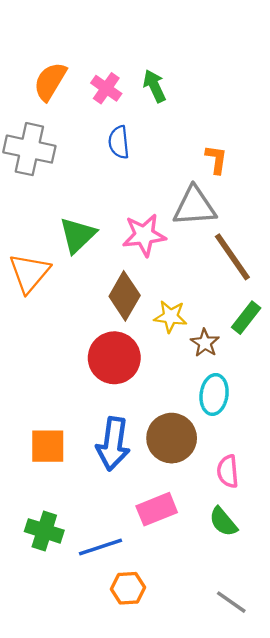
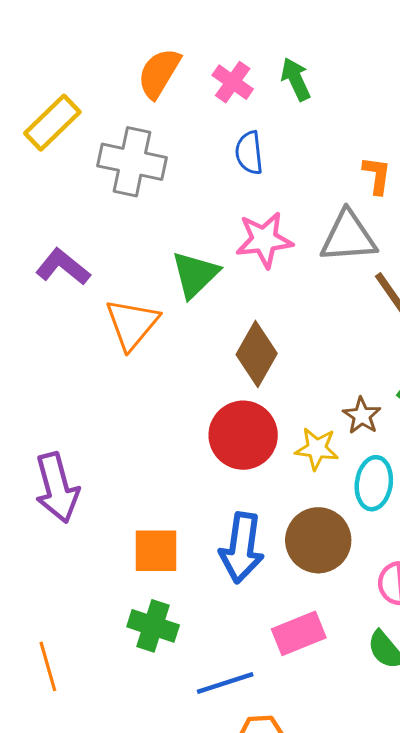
pink star: (144, 235) -> (264, 240), moved
yellow star: (170, 317) -> (317, 449), moved
green cross: (44, 531) -> (153, 626), moved

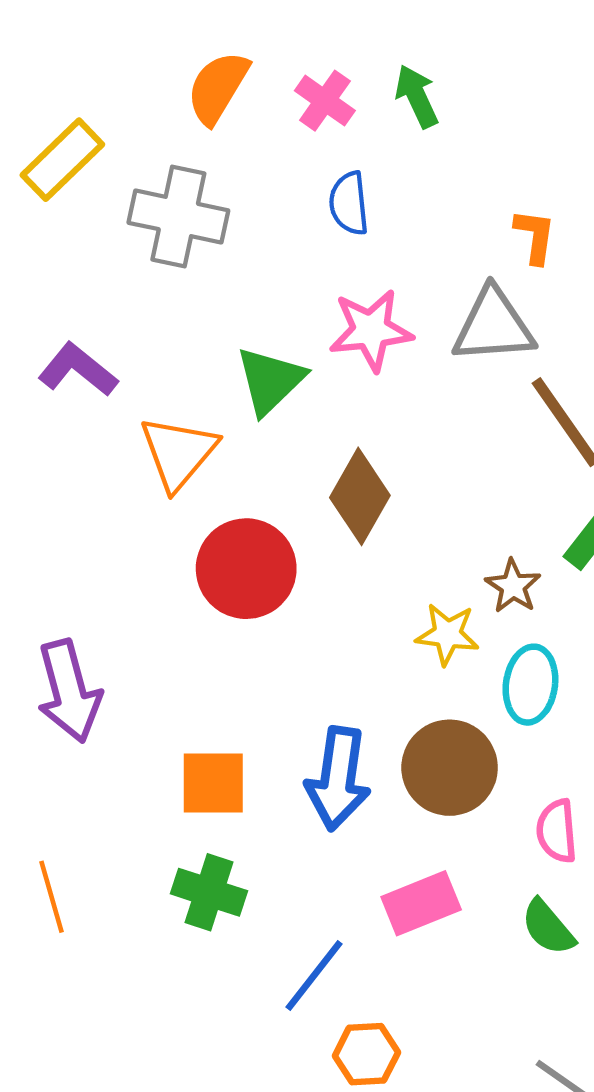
red circle: (243, 435) -> (246, 569), moved
orange line: (48, 666) -> (52, 897), moved
blue line: (225, 683) -> (314, 975), turned -34

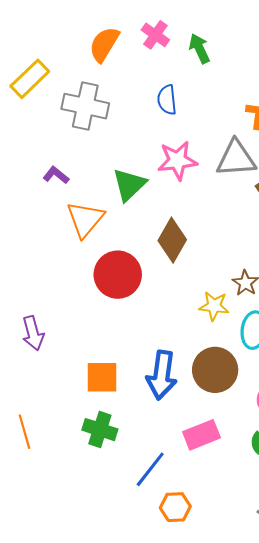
pink cross: (325, 101) -> (155, 35), moved
purple L-shape: (78, 370) -> (56, 175), moved, size x0.7
purple arrow: (69, 691) -> (33, 333), size x0.7

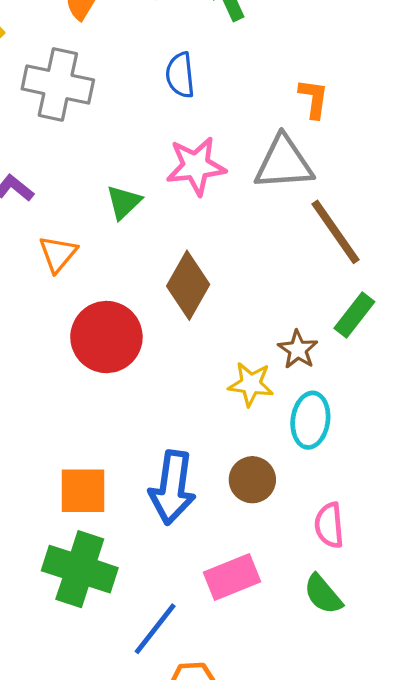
green triangle: (129, 185) -> (124, 202), size x0.7
orange triangle: (85, 219) -> (58, 254), size x0.7
brown circle: (215, 370) -> (252, 480), size x0.7
green cross: (100, 430) -> (80, 569), size x1.4

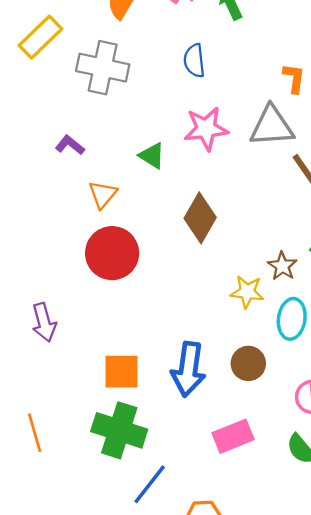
green triangle: (124, 202) -> (152, 156), turned -44
red circle: (106, 337) -> (112, 253), moved
blue line: (155, 629) -> (150, 484), moved

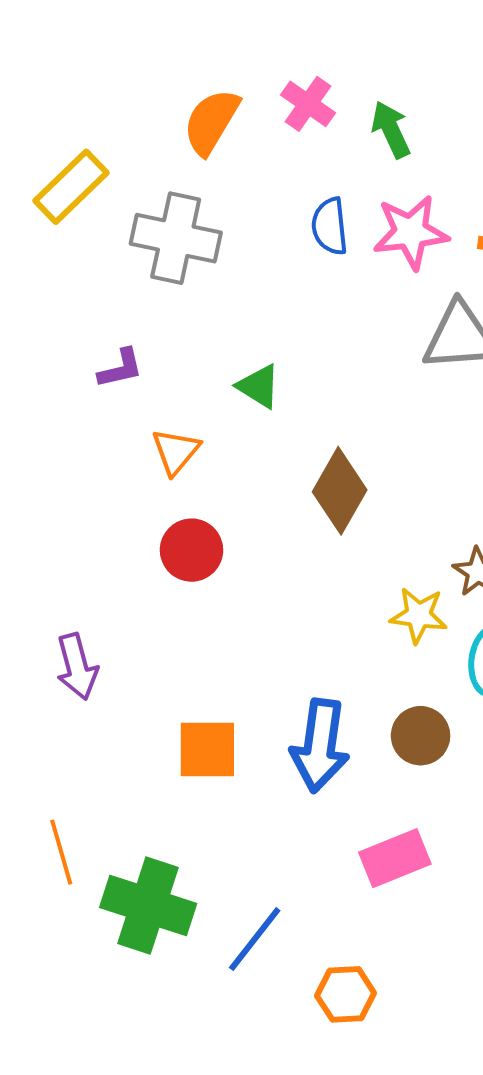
pink star: (206, 129) -> (411, 232), moved
purple L-shape: (70, 145) -> (120, 368), turned 128
red circle: (112, 253) -> (192, 550), size x0.7
green cross: (119, 430) -> (148, 905), moved

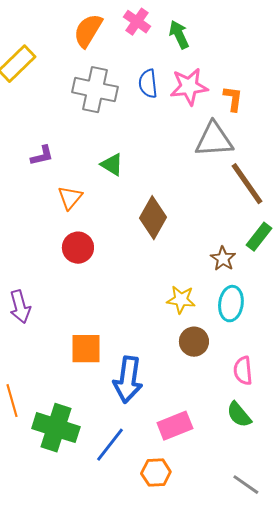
gray cross: (176, 238) -> (95, 90), moved
yellow star: (419, 615) -> (181, 300), moved
blue arrow: (320, 746) -> (128, 380), moved
pink rectangle: (395, 858) -> (175, 426), moved

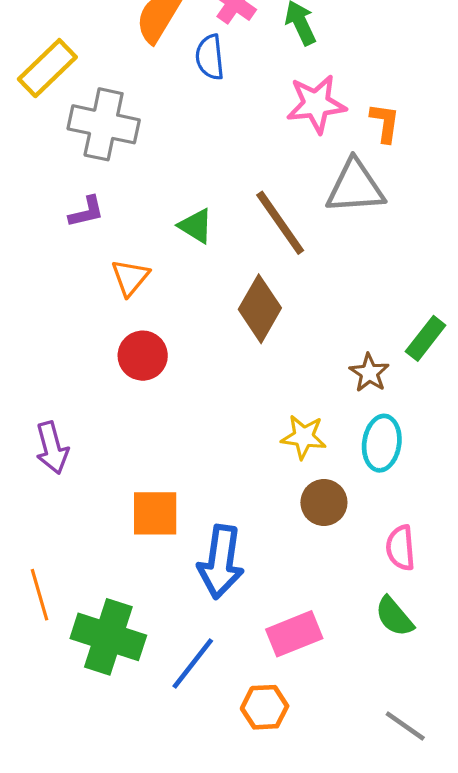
blue semicircle: (148, 84) -> (210, 57), moved
gray cross: (95, 90) -> (104, 124), moved
brown line: (247, 184) -> (280, 223), moved

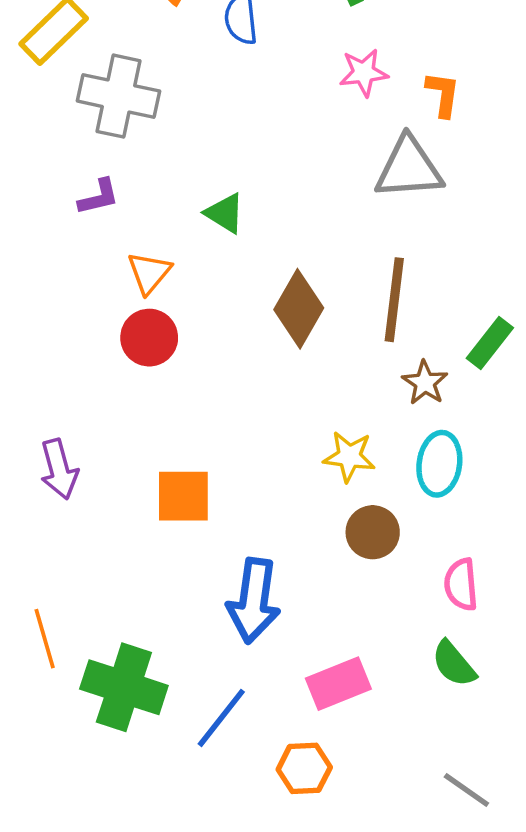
pink star: (316, 104) -> (364, 73), size x0.7
brown line: (280, 223) -> (394, 300), moved, turned 42
red circle: (143, 356) -> (149, 338), moved
orange square: (155, 513) -> (183, 496), moved

